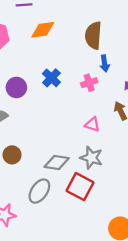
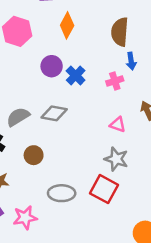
orange diamond: (43, 30) -> (67, 25), turned -55
purple circle: (16, 87) -> (52, 66), moved
gray diamond: (57, 162) -> (54, 113), moved
gray ellipse: (39, 191) -> (62, 193), turned 55

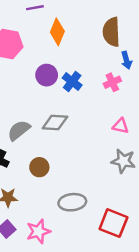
red square: (104, 189) -> (113, 223), moved

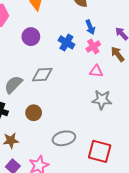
blue arrow: (126, 60) -> (90, 27), moved
blue cross: (72, 81) -> (66, 42), moved
pink cross: (112, 82) -> (93, 47), moved

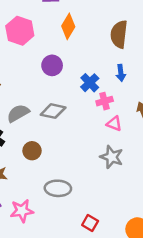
pink cross: (93, 47) -> (105, 101), moved
red square: (100, 151) -> (90, 223), moved, size x0.6

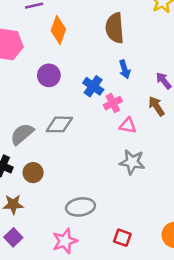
brown circle: (32, 151) -> (33, 173), moved
pink star: (22, 211) -> (65, 241), moved

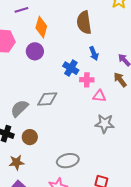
purple circle: (49, 75) -> (35, 51), moved
pink cross: (113, 103) -> (87, 80), turned 32

